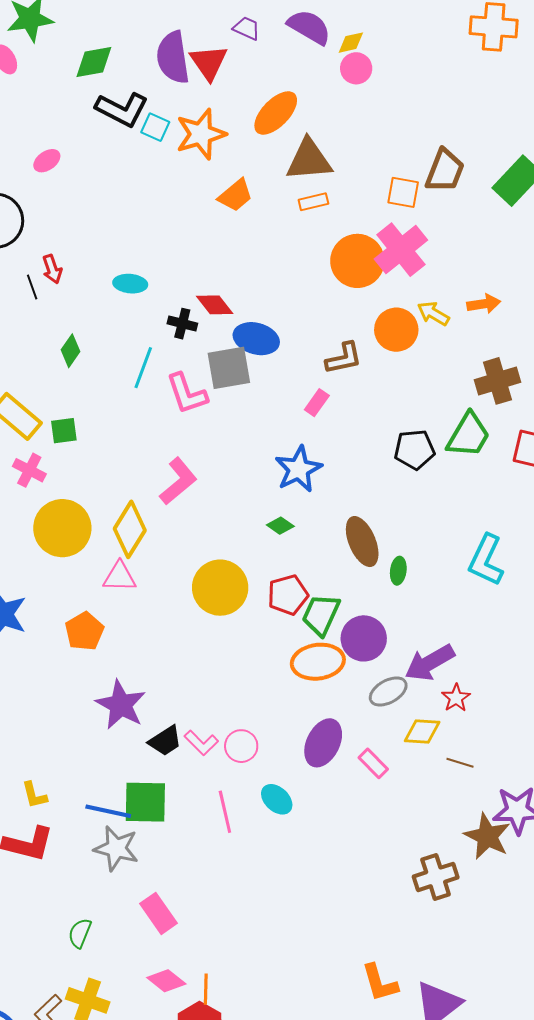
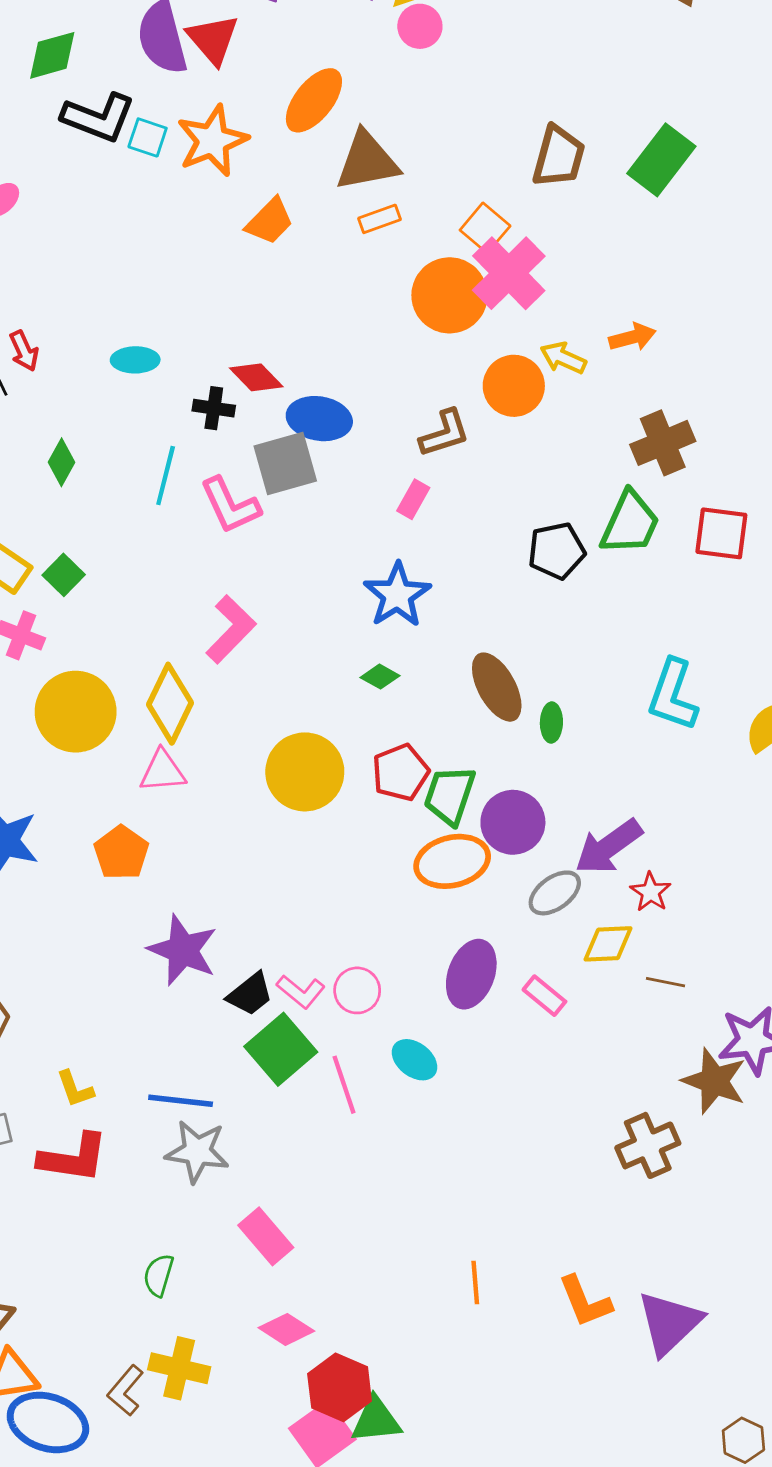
orange square: (403, 192) -> (485, 228), moved, turned 36
green square: (64, 431) -> (64, 575), turned -32
green square: (145, 802) -> (281, 1049), moved, turned -36
orange line: (206, 989) -> (475, 1283), moved

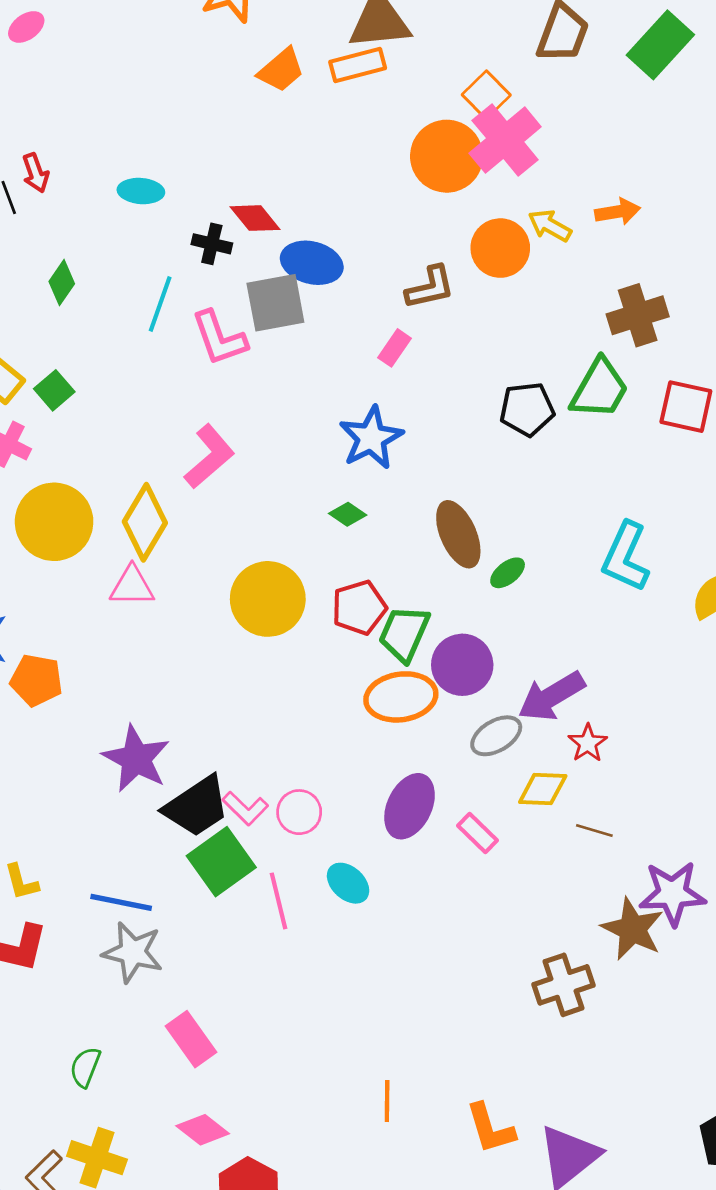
orange rectangle: (379, 219) -> (358, 65), moved, size x1.4
green ellipse: (551, 723) -> (508, 573), turned 45
orange pentagon: (121, 853) -> (36, 680), moved, turned -30
black trapezoid: (250, 994) -> (197, 806), size x1.5

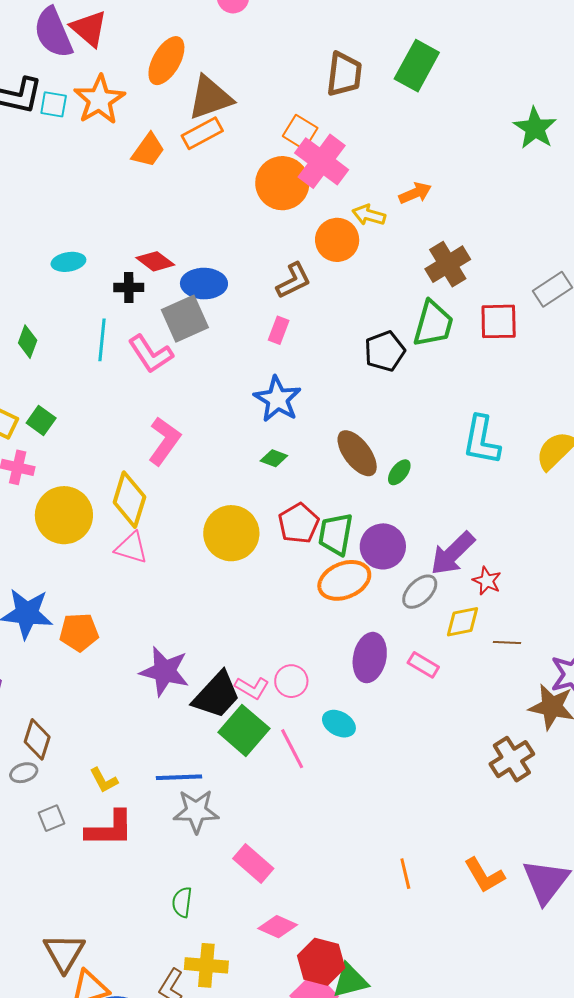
pink triangle: (132, 586) -> (131, 548), turned 30

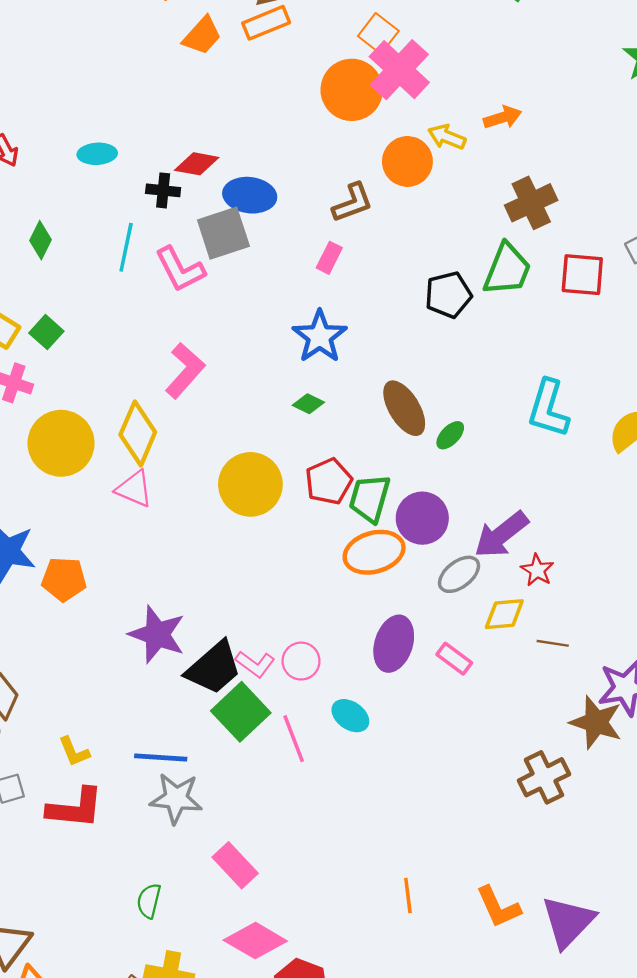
red diamond: (155, 261) -> (197, 164), turned -33
pink diamond: (278, 927) -> (255, 941), size x1.4

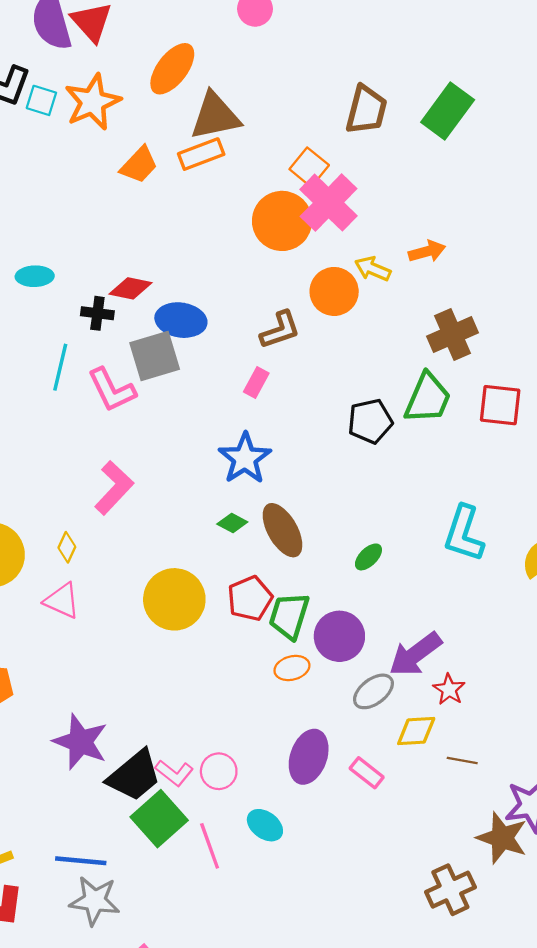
brown ellipse: (404, 408) -> (282, 530), moved
yellow diamond: (138, 433) -> (67, 547), size x0.5
orange ellipse: (374, 552) -> (292, 668), size x0.6

